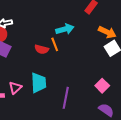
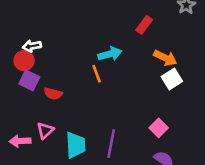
red semicircle: (42, 49) -> (53, 94), moved
cyan trapezoid: (39, 83) -> (75, 145), moved

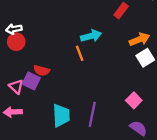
white arrow: (32, 46) -> (14, 29), moved
orange arrow: (165, 58) -> (140, 39), turned -48
purple square: (29, 80) -> (31, 81), moved
pink triangle: (45, 131) -> (16, 87), moved, turned -35

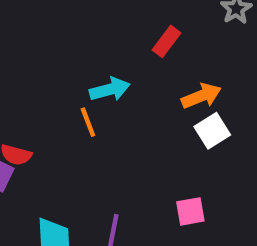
pink square: (134, 100) -> (190, 211), turned 35

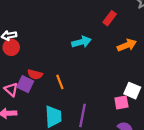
orange line: (88, 122) -> (60, 82), moved
white square: (212, 131) -> (132, 91), moved, turned -35

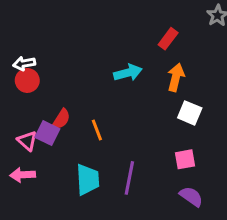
orange arrow: (127, 45) -> (176, 77), moved, turned -54
red semicircle: (35, 74) -> (61, 119), turned -72
white square: (132, 91) -> (190, 113), moved

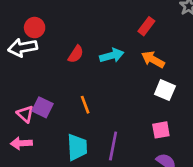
white arrow: (24, 63) -> (23, 47), size x1.5
orange arrow: (176, 77) -> (153, 59), turned -75
red circle: (27, 80) -> (35, 28), moved
red semicircle: (61, 119) -> (76, 54), moved

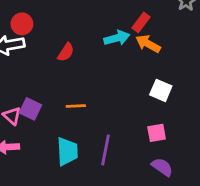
cyan arrow: (112, 55) -> (117, 38), moved
orange arrow: (153, 59) -> (148, 44), moved
orange line: (85, 105) -> (76, 106), turned -72

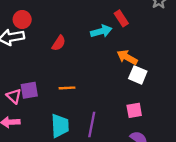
red rectangle: (141, 22) -> (121, 18), turned -70
orange arrow: (148, 44) -> (127, 57), moved
purple square: (30, 109) -> (29, 90), turned -36

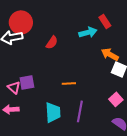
red circle: (22, 19) -> (21, 22), size x1.5
orange line: (67, 88) -> (69, 83), moved
pink square: (134, 110) -> (116, 99), turned -32

